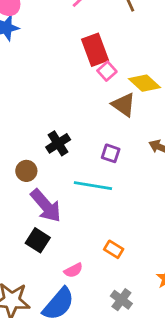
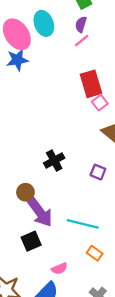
brown circle: (26, 171) -> (25, 192), moved
cyan line: (93, 186) -> (83, 224), moved
black square: (38, 240) -> (31, 241), turned 30

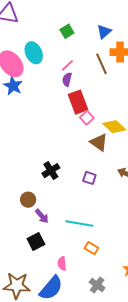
purple semicircle: (81, 24) -> (67, 79), moved
blue star: (17, 60) -> (13, 86), turned -30
purple arrow: (40, 212) -> (42, 216), size x0.6
pink semicircle: (59, 269) -> (62, 263), turned 112

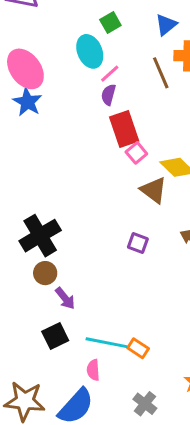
cyan ellipse: (34, 53) -> (90, 51), moved
black cross: (51, 171) -> (40, 236), moved, size x1.5
cyan line: (79, 224) -> (106, 343), moved

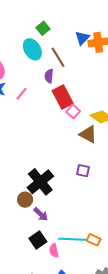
blue triangle: (166, 25) -> (82, 38), moved
brown line: (161, 73) -> (58, 57), moved
pink line: (110, 74) -> (22, 94), moved
black cross: (40, 236) -> (40, 182), moved
pink semicircle: (93, 370) -> (54, 251), moved

